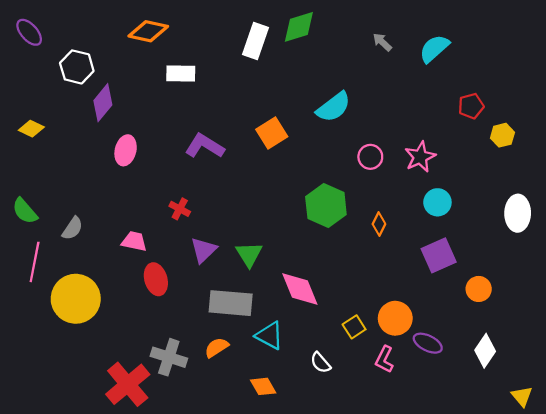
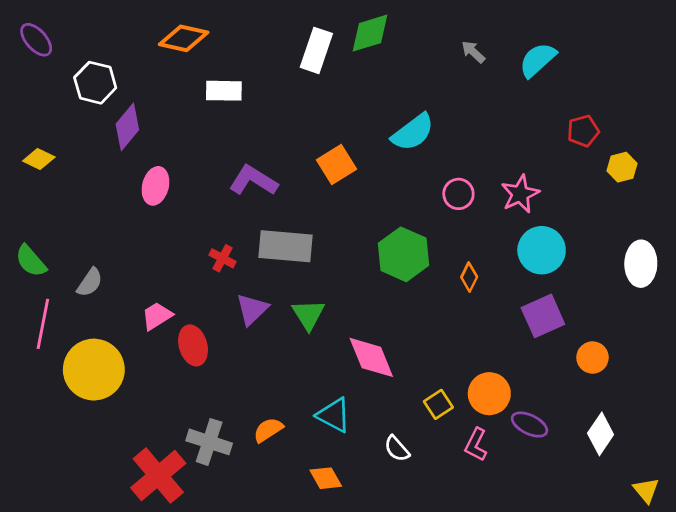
cyan circle: (437, 202) -> (542, 250), size x1.4
pink trapezoid: (134, 241) -> (157, 316), moved, turned -44
gray rectangle: (231, 303) -> (286, 246), moved

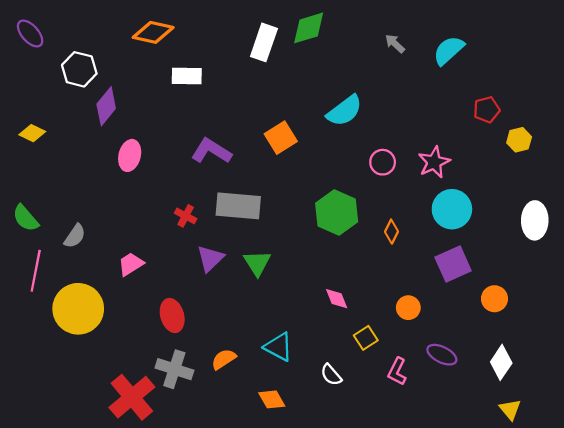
red ellipse: (193, 345) -> (172, 315), moved
pink diamond: (371, 357) -> (337, 299), moved, size x0.6
orange circle: (489, 394) -> (408, 308), moved, size x0.7
yellow triangle: (646, 490) -> (510, 409), moved

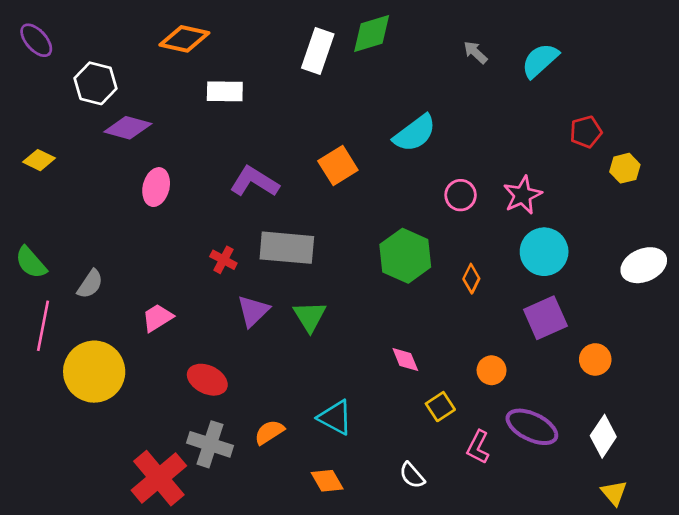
purple diamond: (106, 106) -> (128, 128), turned 66
white ellipse: (535, 220) -> (644, 265), turned 66
red ellipse: (172, 315) -> (207, 380), turned -48
purple ellipse: (442, 355) -> (532, 427), size x1.4
white semicircle: (331, 375) -> (412, 475), moved

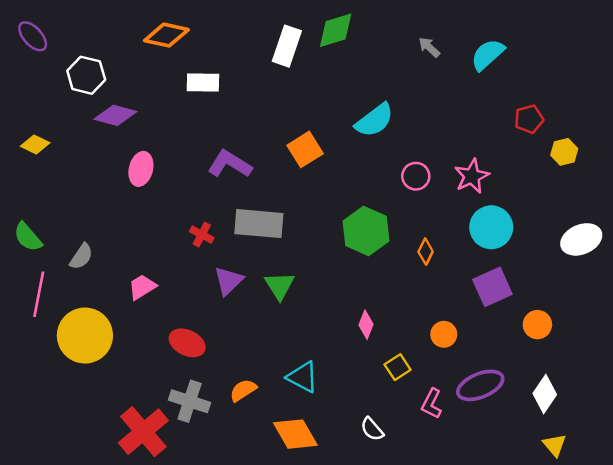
pink diamond: (405, 359) -> (366, 325), turned 44
purple ellipse: (532, 427) -> (480, 385), turned -48
orange diamond: (327, 481) -> (295, 434), size x1.5

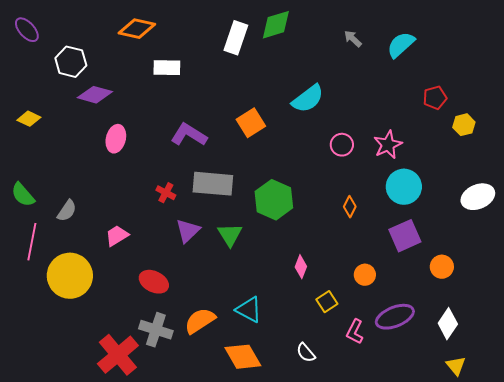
green hexagon: (366, 231) -> (274, 200), moved
orange semicircle: (243, 390) -> (200, 321), size x1.4

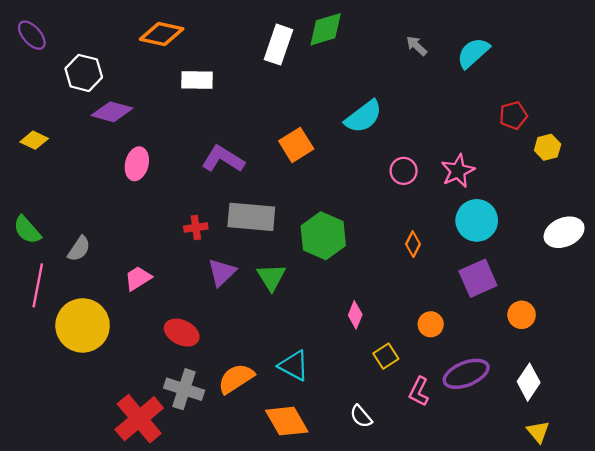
red cross: (166, 193) -> (196, 228), turned -36

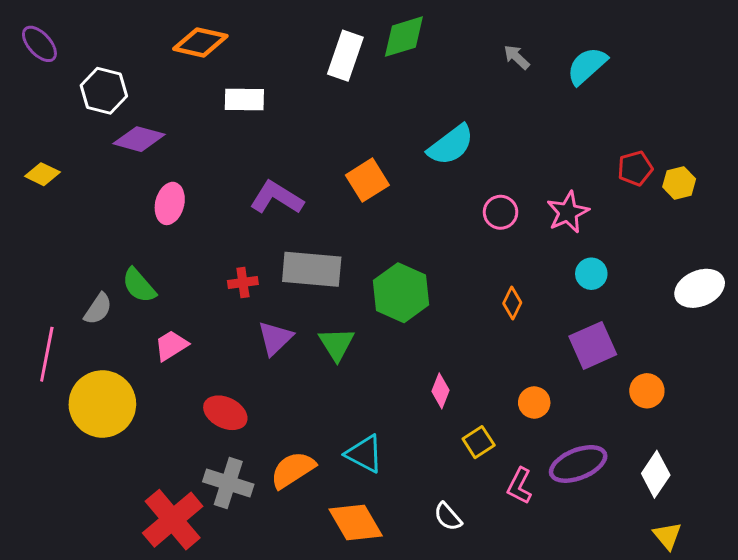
red pentagon: (513, 115) -> (635, 168), moved
cyan circle: (477, 220) -> (591, 274), size x0.6
green semicircle: (27, 230) -> (139, 285), moved

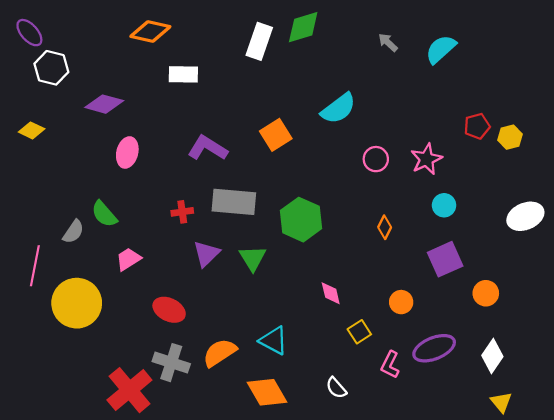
white hexagon: (104, 91) -> (51, 68), moved
pink diamond: (441, 391) -> (331, 293), turned -35

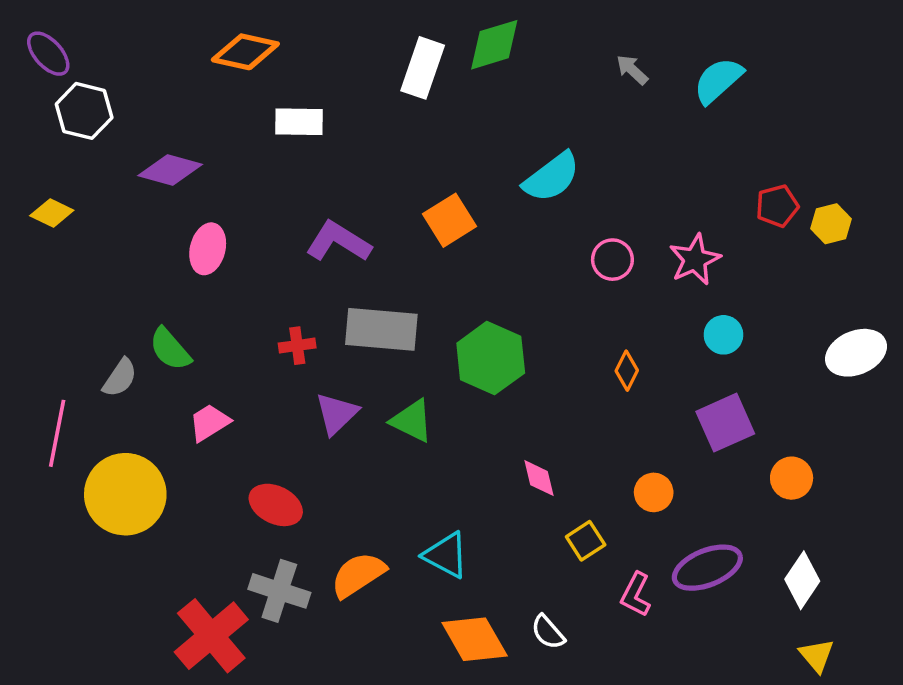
green triangle: (253, 258) -> (412, 421), turned -32
orange diamond: (267, 392) -> (475, 639), moved

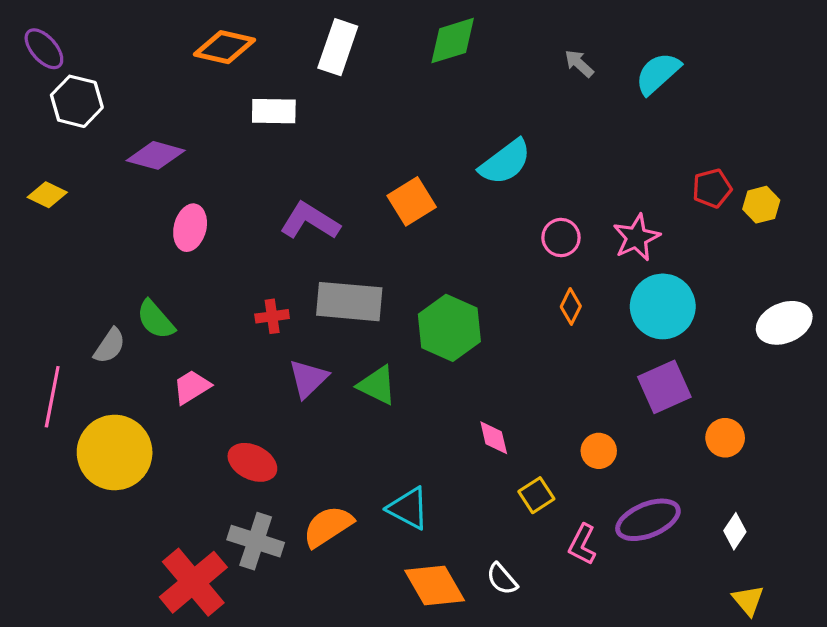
white rectangle: (423, 68) -> (338, 47), moved
cyan circle: (723, 335) -> (663, 306), size x1.8
orange diamond: (627, 371) -> (571, 306), moved
white diamond: (802, 580) -> (735, 531), size x0.7

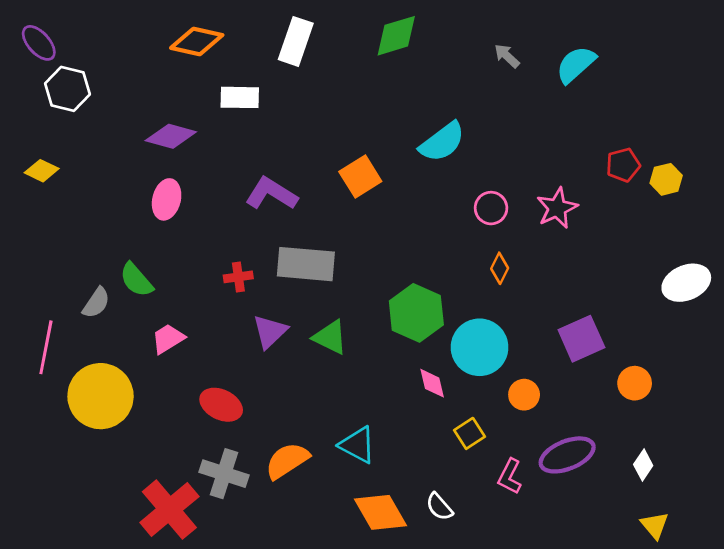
purple diamond: (156, 155) -> (171, 136), moved
cyan circle: (663, 306) -> (480, 347), moved
green hexagon: (449, 328) -> (416, 313), moved

